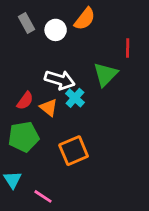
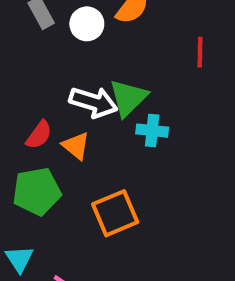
green triangle: (105, 74) -> (128, 98), moved
cyan cross: (75, 98) -> (152, 131), moved, turned -36

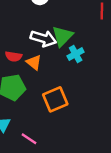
cyan cross: (152, 131) -> (76, 54), turned -35
red semicircle: (39, 135) -> (14, 56), turned 63

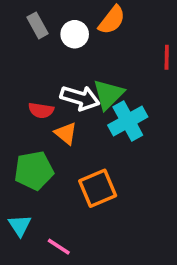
cyan cross: (76, 54) -> (128, 121), size x1.5
red semicircle: (14, 56) -> (41, 110), moved

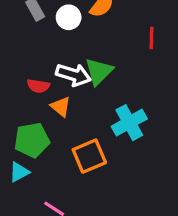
cyan cross: (128, 121) -> (129, 123), moved
cyan triangle: (20, 225) -> (19, 172), moved, turned 35

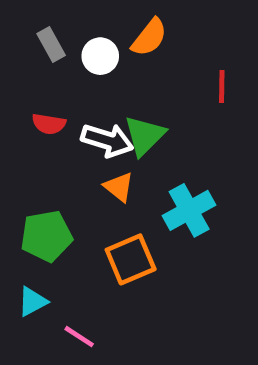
red semicircle: (38, 86) -> (49, 124), moved
orange triangle: (61, 107) -> (119, 187), moved
cyan triangle: (19, 172) -> (32, 302), moved

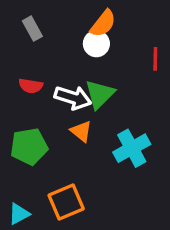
white circle: (100, 56) -> (96, 44), moved
green pentagon: (46, 236) -> (29, 146), moved
orange square: (131, 259) -> (66, 202), moved

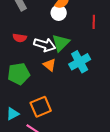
cyan cross: (132, 148) -> (80, 62), moved

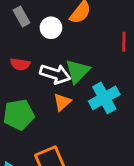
white circle: (59, 13) -> (51, 28), moved
orange triangle: (50, 65) -> (62, 102), turned 40

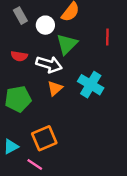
green triangle: (78, 71) -> (67, 44), moved
cyan cross: (104, 98) -> (91, 85), turned -30

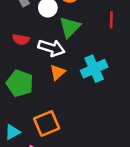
cyan cross: (91, 85) -> (94, 69), turned 35
green pentagon: (18, 99) -> (20, 83), turned 30

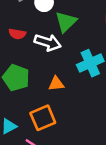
orange triangle: (58, 72) -> (56, 84), moved, turned 35

